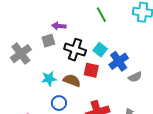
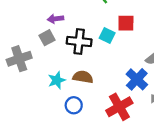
gray cross: (21, 54) -> (19, 59), turned 30
blue cross: (119, 61) -> (137, 79), moved
red square: (91, 70) -> (126, 23), moved

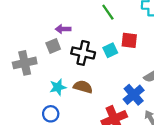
cyan square: (107, 36) -> (110, 50), turned 32
blue circle: (74, 105) -> (51, 114), moved

